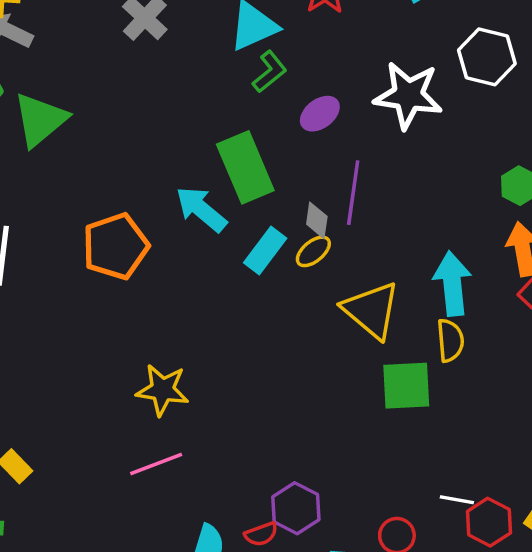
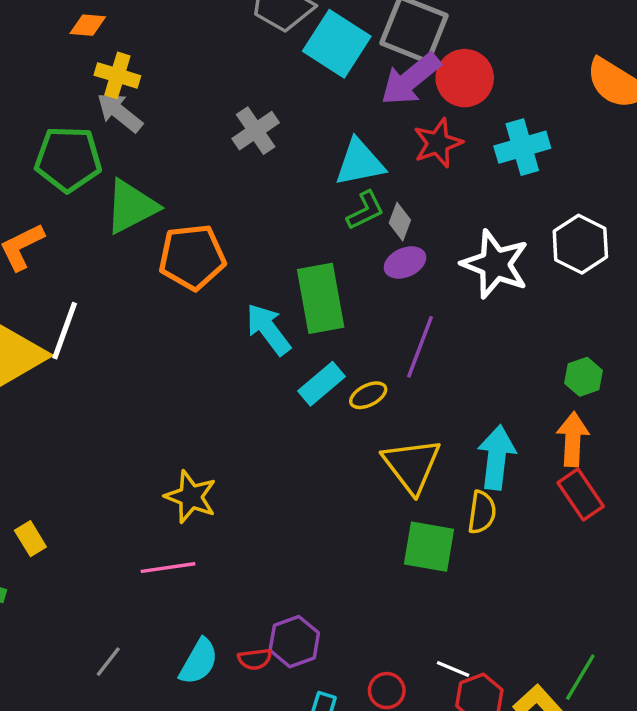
gray diamond: (317, 220) -> (400, 222), moved
orange pentagon: (116, 246) -> (192, 257), moved

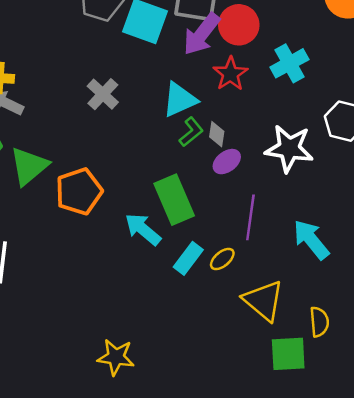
cyan arrow: (497, 457) -> (311, 240), moved, turned -33

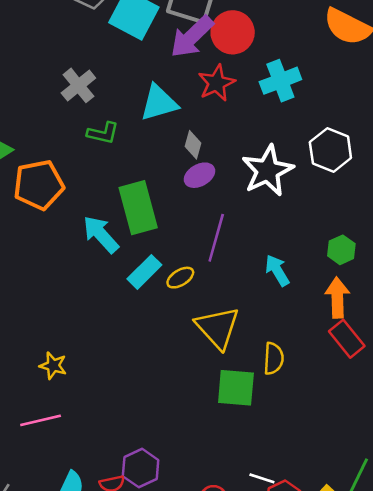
green L-shape: (191, 132) -> (103, 133), moved, turned 44
white star: (289, 148) -> (268, 171), turned 30
cyan arrow: (311, 240) -> (277, 270), size x0.7
yellow star: (116, 357) -> (53, 366), size x0.7

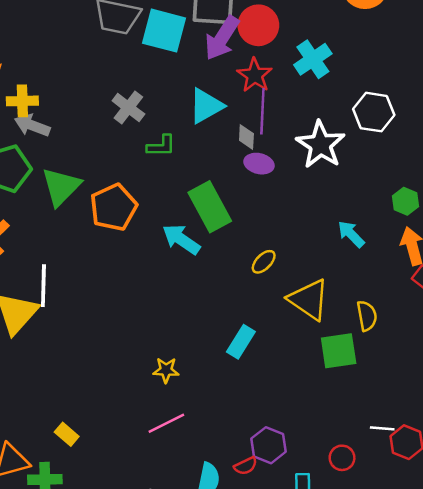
purple ellipse: (199, 175) -> (259, 164), turned 56
purple line: (216, 238) -> (262, 111), moved
cyan rectangle: (144, 272) -> (241, 342), moved

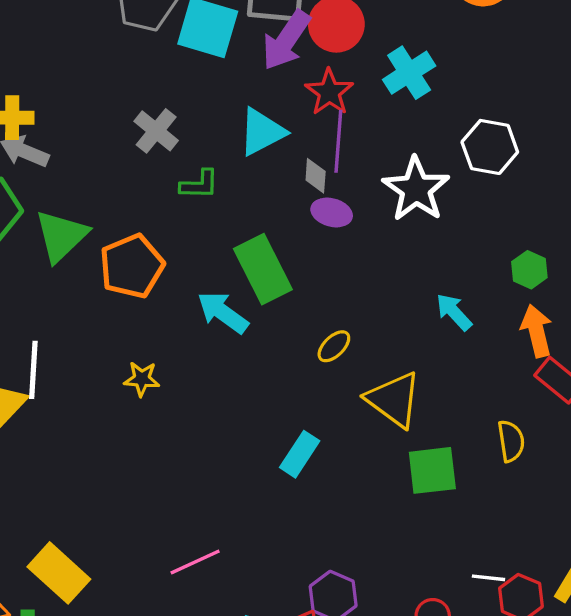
yellow semicircle: (367, 316) -> (511, 441), moved
yellow star: (166, 370) -> (142, 379), moved
yellow rectangle: (67, 434) -> (59, 573), size x1.8

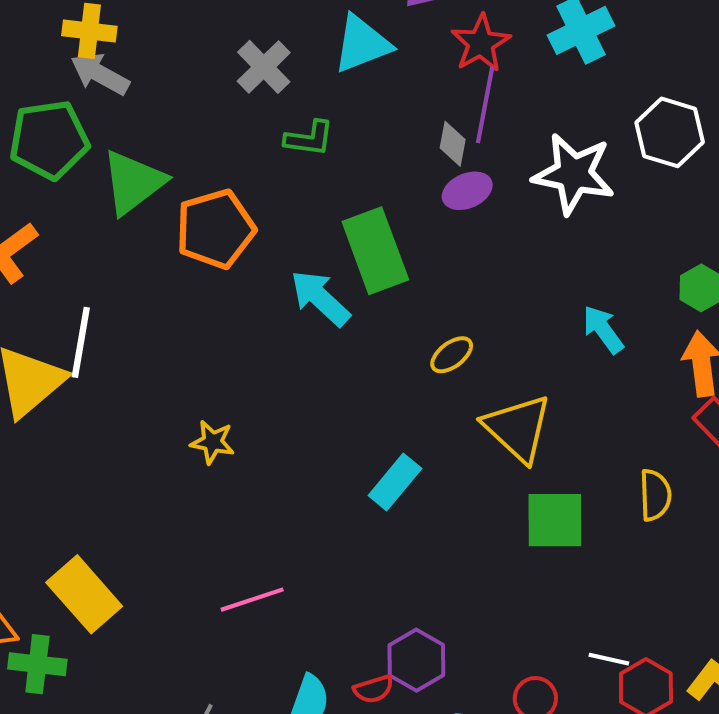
cyan triangle: (262, 132) -> (362, 44), moved
white star: (416, 189) -> (574, 174), turned -30
purple ellipse: (332, 212) -> (467, 191), turned -45
yellow star: (142, 379) -> (212, 442), moved

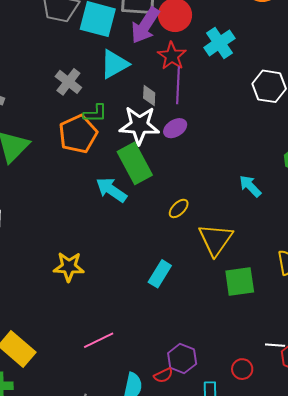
gray diamond: (453, 144) -> (149, 96), moved
white star: (574, 174) -> (139, 125), moved
orange pentagon: (215, 229) -> (78, 134), moved
yellow triangle: (518, 428) -> (215, 240), turned 30
yellow star: (212, 442) -> (69, 267), size x1.4

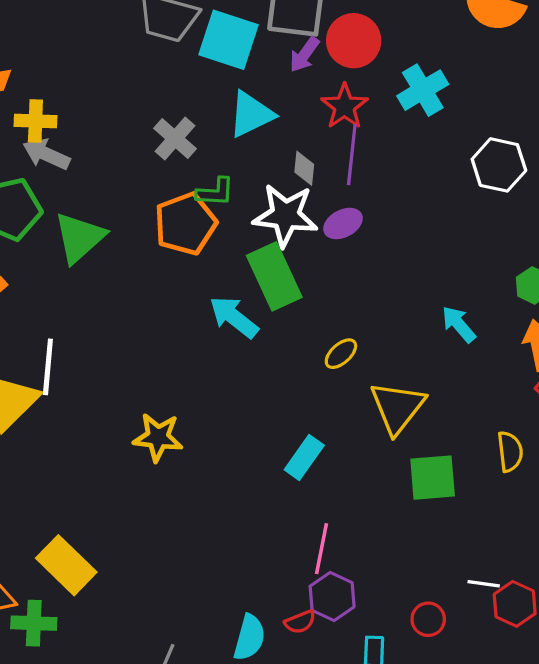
purple arrow: (145, 25) -> (304, 55), size x0.6
pink line: (99, 340) -> (322, 549), moved, turned -56

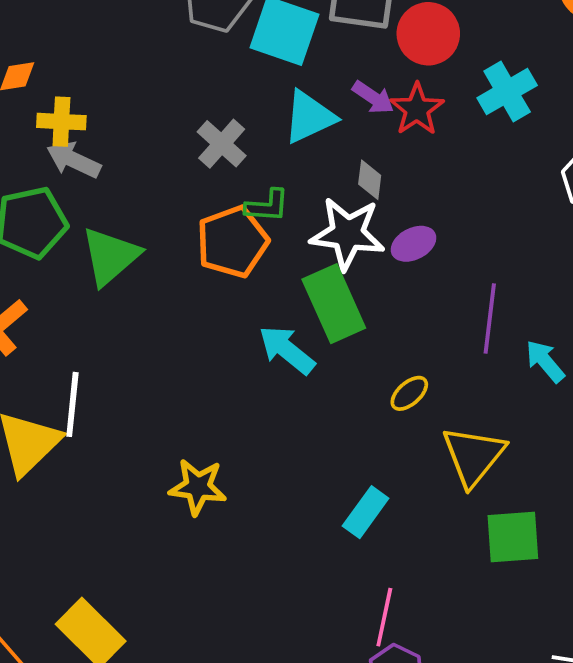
purple arrow: (304, 55) -> (373, 97), moved, turned -93
purple line: (352, 155) -> (490, 319), moved

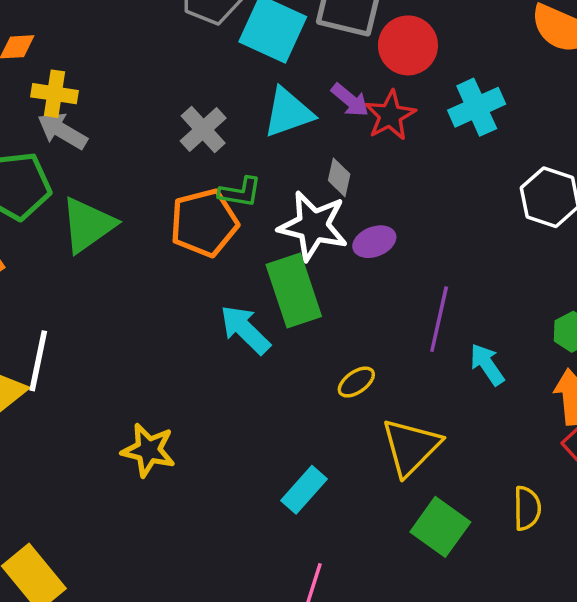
green square: (513, 537) -> (440, 527), turned 34

